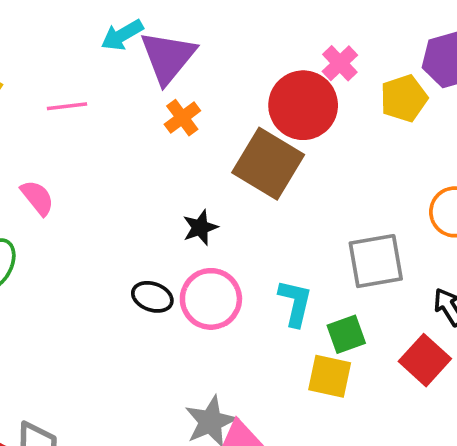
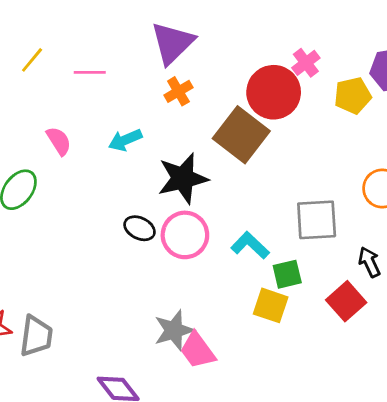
cyan arrow: (122, 35) -> (125, 140), moved
black star: (200, 227) -> (183, 178), size x1.8
cyan L-shape: (295, 303) -> (250, 245), turned -66

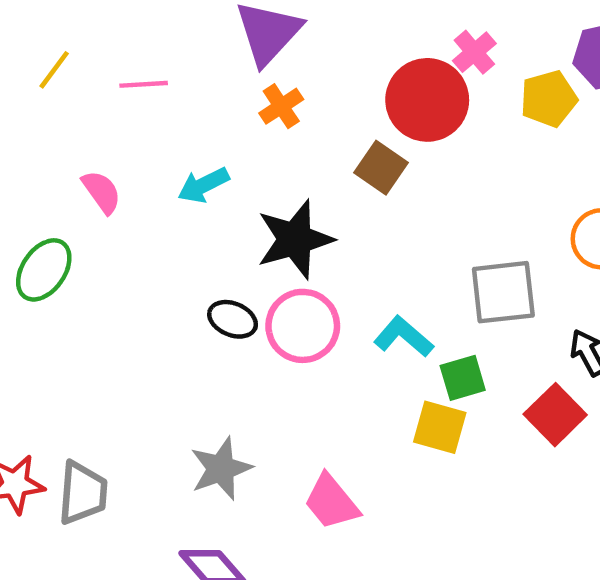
brown square: (241, 135) -> (381, 168), size x0.6
gray star: (174, 330) -> (221, 469), moved

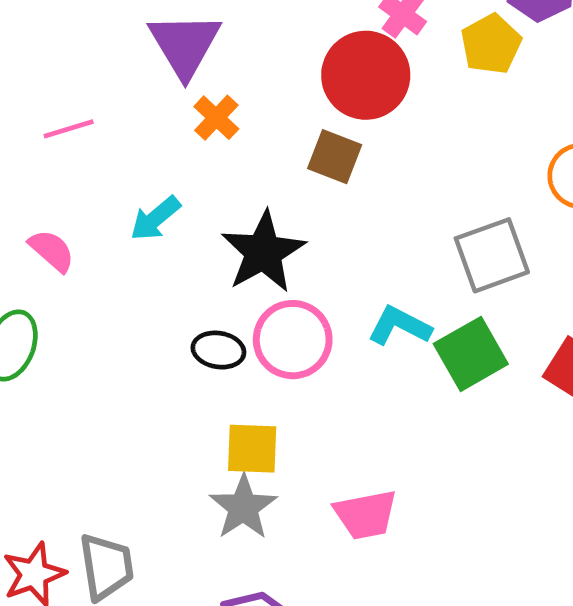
green square: (463, 378) -> (471, 354), size x1.4
yellow square: (440, 427) -> (252, 449), moved
pink trapezoid: (331, 502) -> (366, 515), turned -48

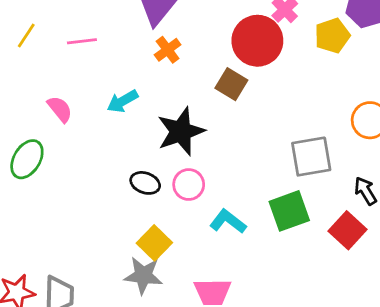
cyan L-shape: (400, 326) -> (228, 221), moved
pink circle: (293, 340) -> (189, 185), size x0.7
yellow square: (252, 449) -> (154, 243), turned 32
gray star: (243, 507) -> (143, 275), turned 30

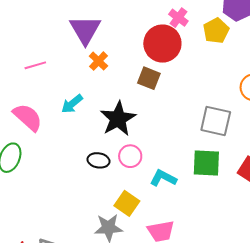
pink semicircle: (60, 109) -> (28, 117), size x1.5
gray square: (311, 157) -> (216, 121), turned 32
green square: (289, 211) -> (206, 163), turned 32
yellow square: (154, 243) -> (127, 203), moved

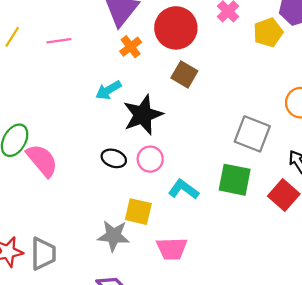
red circle: (162, 44) -> (176, 28), moved
cyan arrow: (72, 104) -> (108, 90), moved
pink semicircle: (28, 117) -> (42, 160), moved
yellow square: (127, 203) -> (138, 212), turned -30

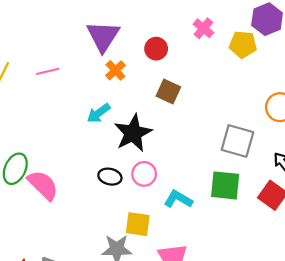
red circle: (176, 28) -> (156, 49), size x0.6
yellow pentagon: (268, 33) -> (243, 44), turned 30

